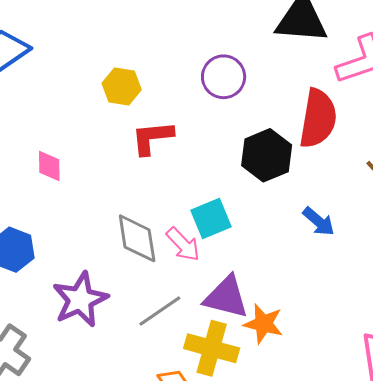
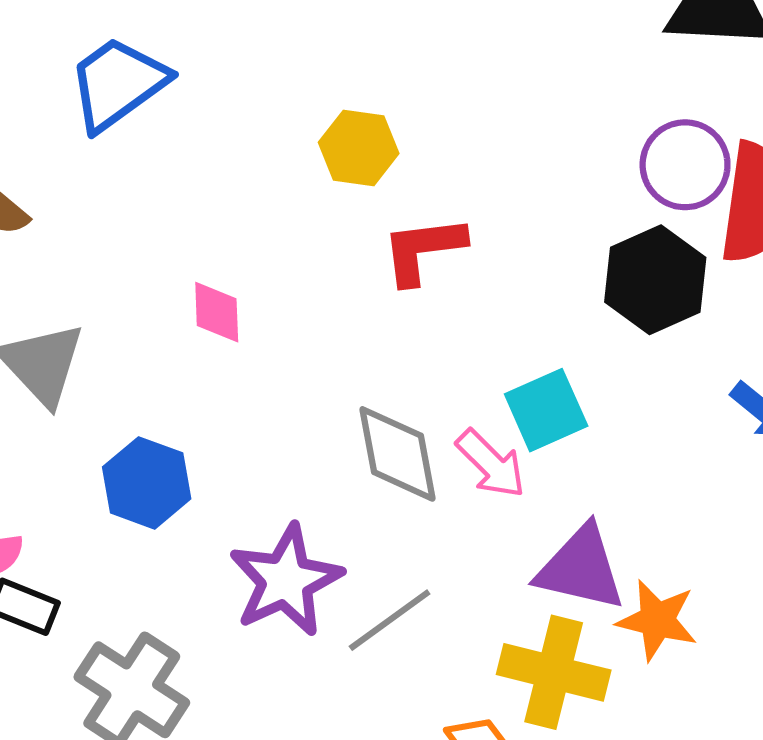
purple circle: (224, 77) -> (685, 165), moved
gray line: (160, 311) -> (390, 620), moved

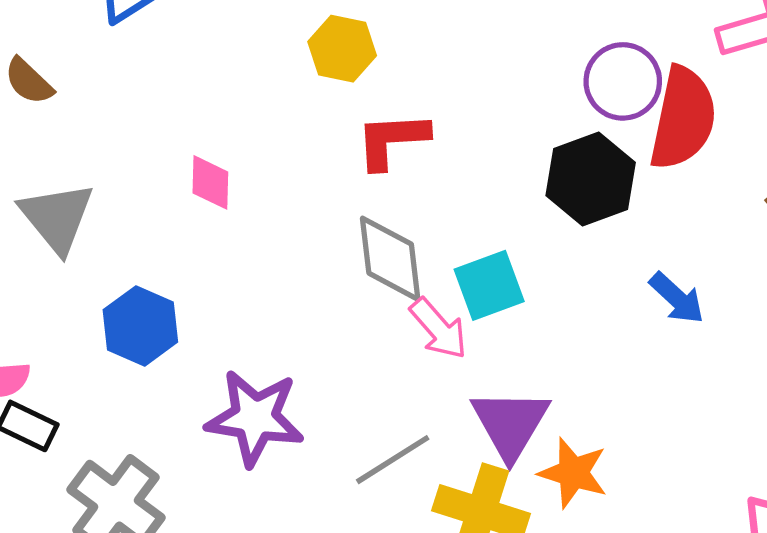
gray diamond: (398, 454) -> (390, 259), moved
purple triangle: (581, 568) -> (510, 424), turned 44
purple star: (286, 580) -> (255, 418), turned 30
gray line: (390, 620) -> (393, 460), moved

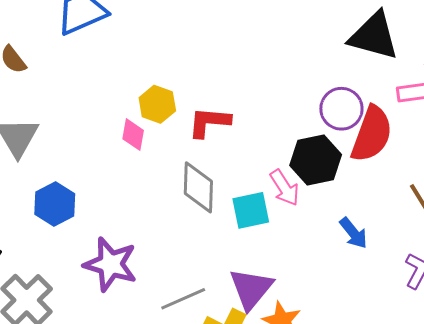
yellow hexagon: (342, 49) -> (157, 104), moved
pink diamond: (210, 182) -> (133, 135), moved
pink arrow: (439, 329) -> (285, 188), moved

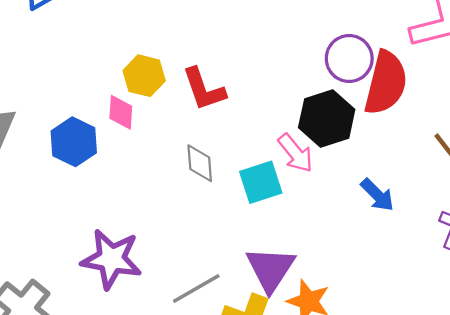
red L-shape: (209, 122) -> (204, 89), turned -108
gray diamond: (198, 187) -> (200, 163), size x0.7
blue hexagon: (55, 204) -> (74, 142), moved

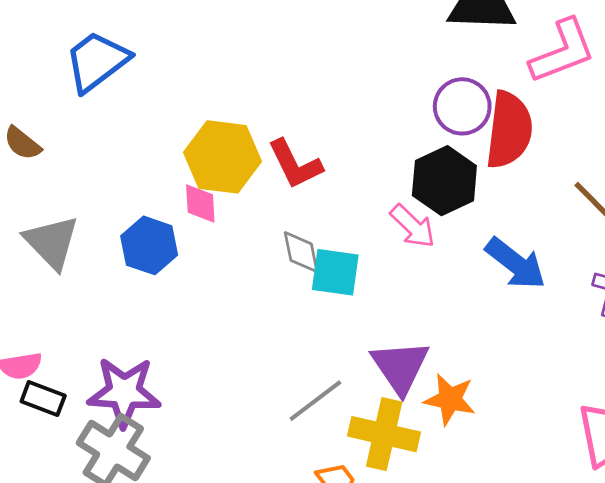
yellow hexagon: (144, 76) -> (223, 157), size x1.5
cyan square: (261, 182) -> (335, 272), moved, turned 33
blue arrow: (377, 195) -> (516, 264), size x1.4
purple star: (111, 259) -> (124, 392), moved

